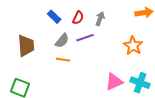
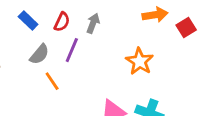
purple line: (85, 38) -> (72, 50), turned -48
orange line: (63, 60) -> (52, 81), moved, turned 48

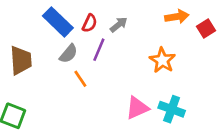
blue rectangle: (28, 20) -> (58, 22), size x1.6
gray arrow: (93, 23) -> (119, 25), turned 30

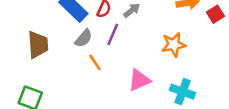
orange star: (162, 60) -> (174, 45), turned 30
pink triangle: (137, 108) -> (139, 80), moved

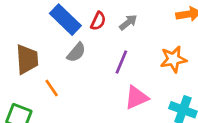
purple line: (113, 34) -> (121, 62), moved
orange line: (95, 62) -> (52, 88), moved

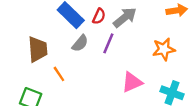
gray arrow: (128, 22) -> (125, 17), size x1.5
purple line: (121, 62) -> (108, 43), moved

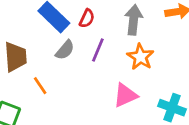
gray arrow: (125, 17) -> (134, 20), moved, turned -45
orange star: (164, 49) -> (140, 57), moved, turned -30

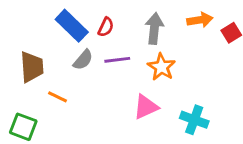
purple line: (98, 50) -> (117, 60), turned 60
orange line: (40, 86) -> (57, 97), turned -30

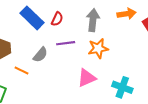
gray semicircle: (83, 60) -> (40, 55), moved
orange star: (161, 67) -> (98, 48), turned 30

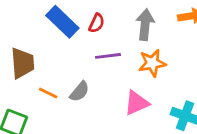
gray semicircle: (40, 55) -> (79, 92), moved

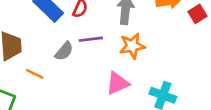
gray semicircle: (79, 92) -> (64, 51), moved

